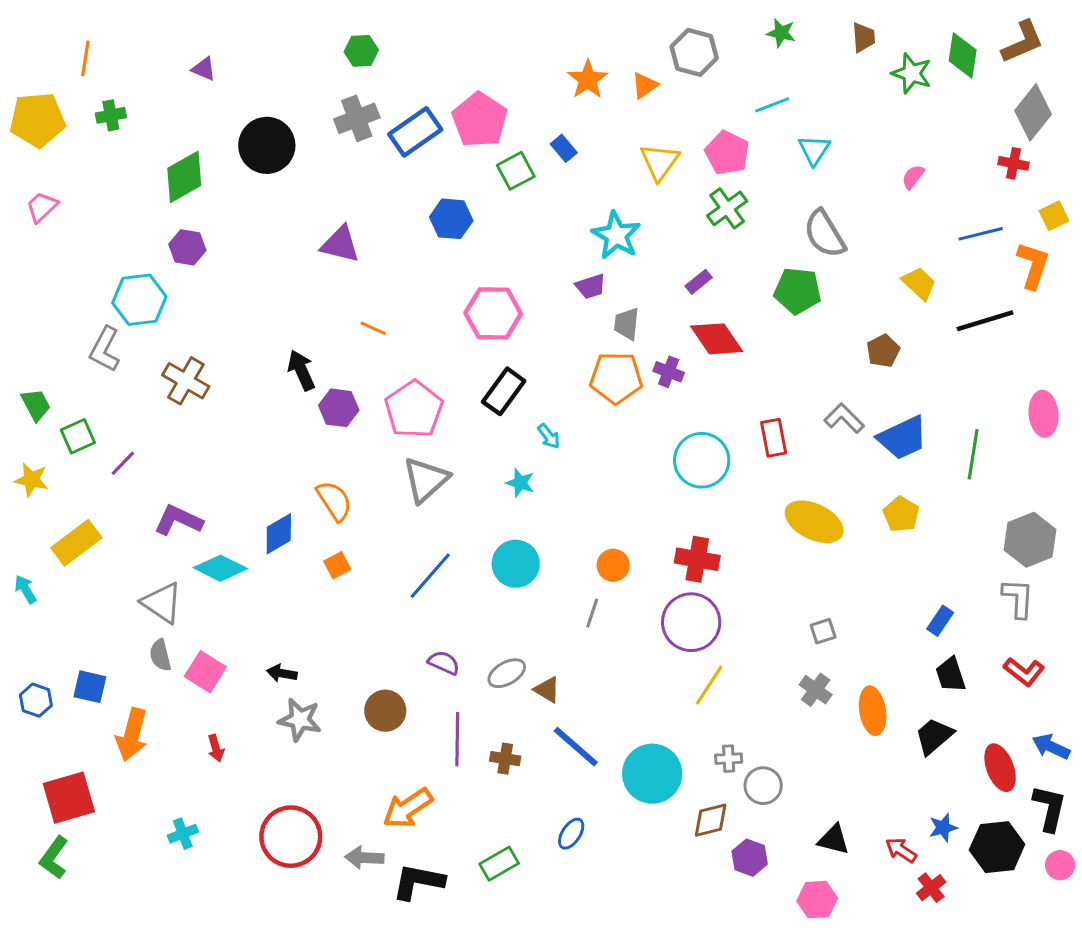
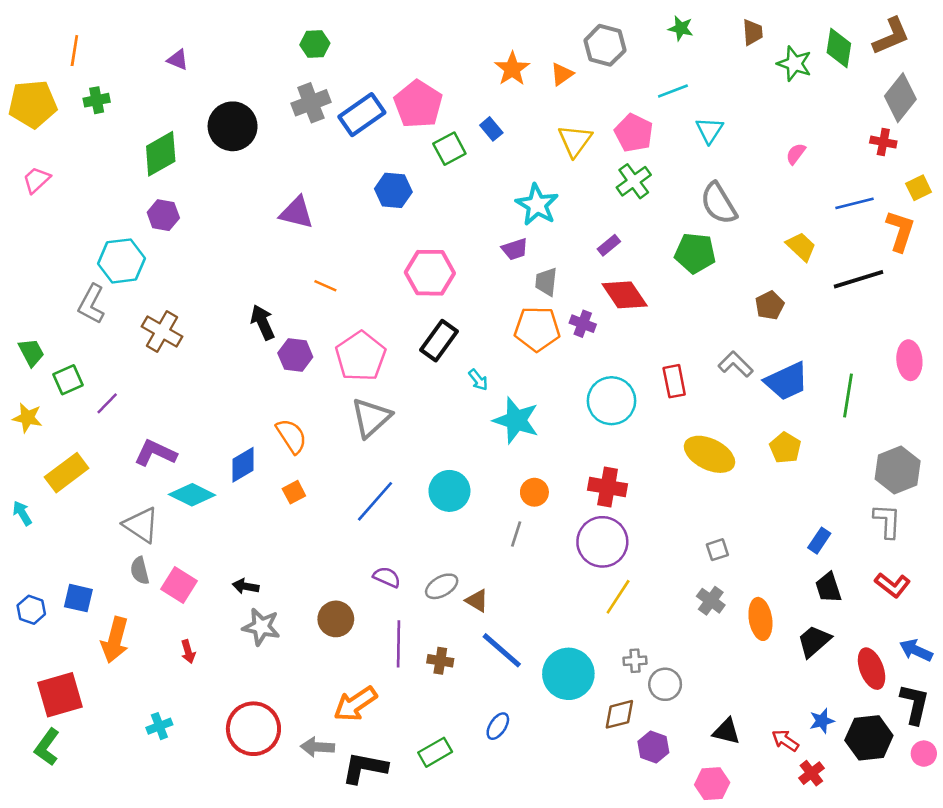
cyan star: (520, 483) -> (516, 420), moved, size x1.8

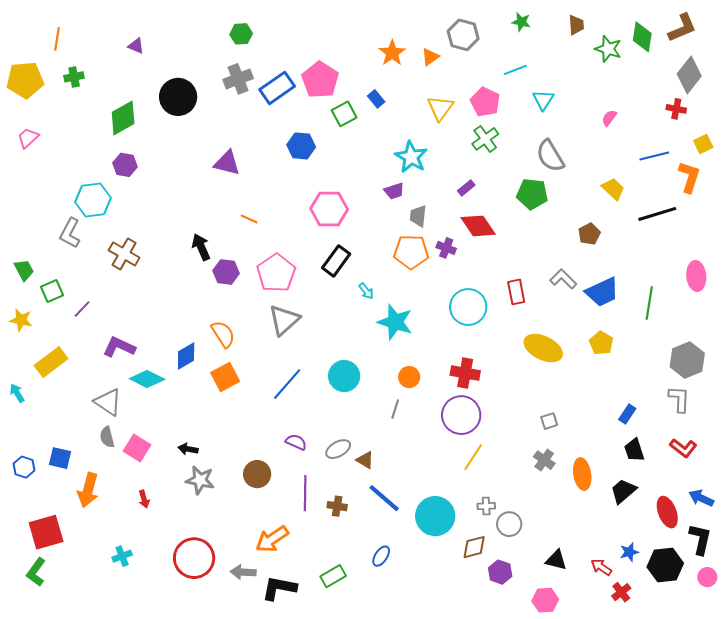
orange square: (294, 492) -> (225, 377), size x1.6

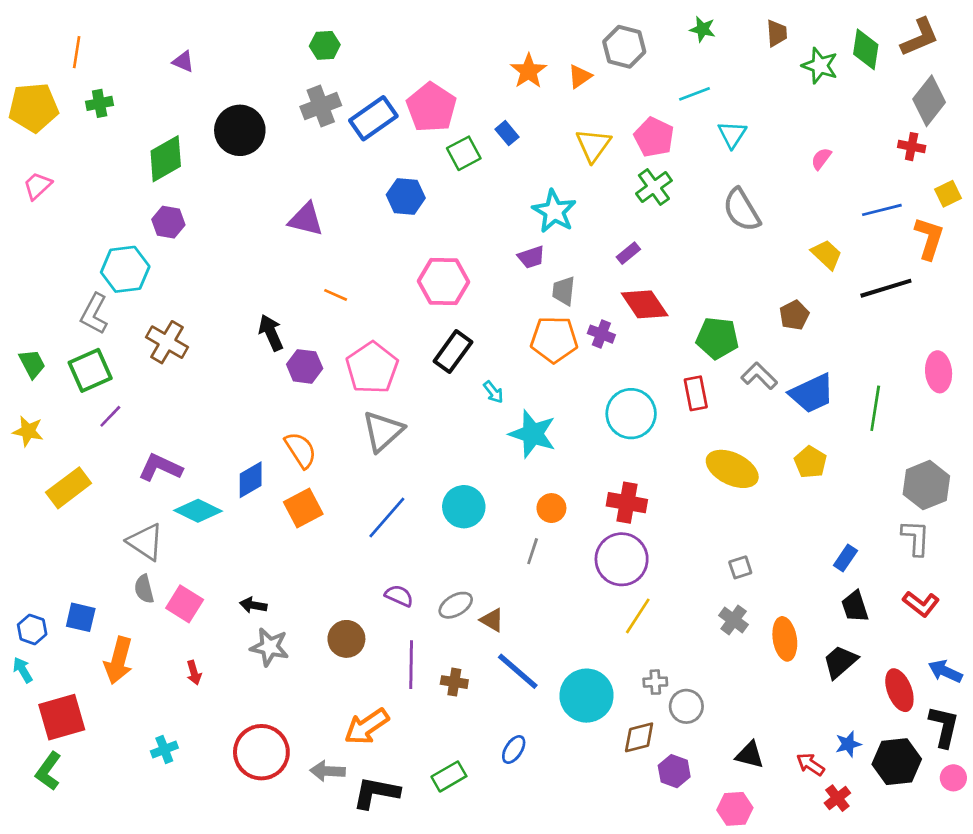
green pentagon: (532, 194) -> (717, 338), moved
green square: (52, 291) -> (90, 370), moved, size x1.4
cyan arrow: (17, 393) -> (23, 670), moved

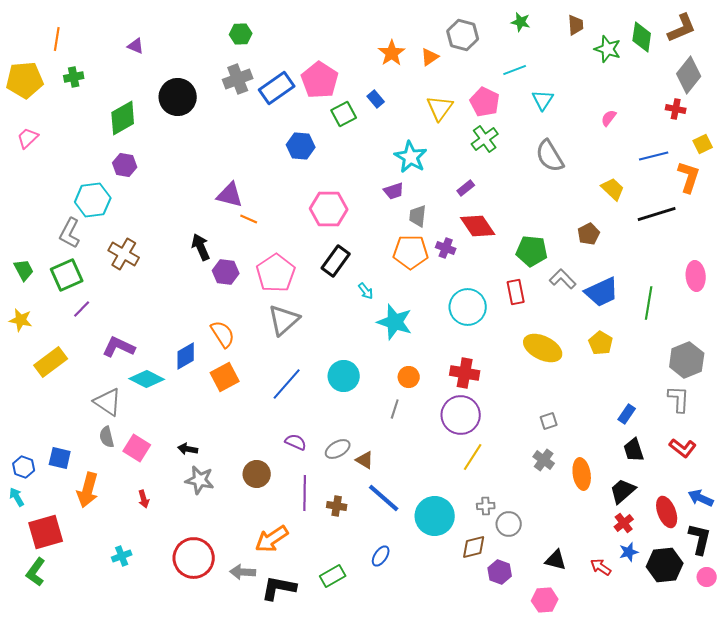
purple triangle: (306, 219) -> (230, 195), moved
red cross: (837, 798) -> (624, 523), moved

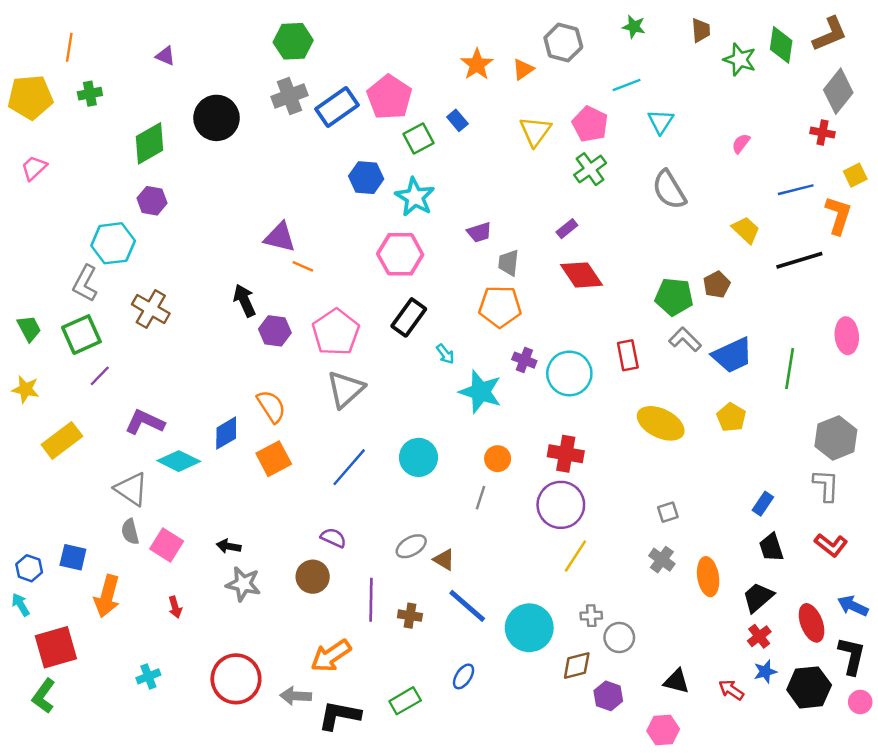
green hexagon: (241, 34) -> (293, 41), size x1.4
cyan star: (411, 157) -> (415, 197), moved
purple cross: (446, 248) -> (524, 360), moved
green pentagon: (532, 251) -> (674, 297), moved
purple semicircle: (296, 442) -> (333, 538), moved

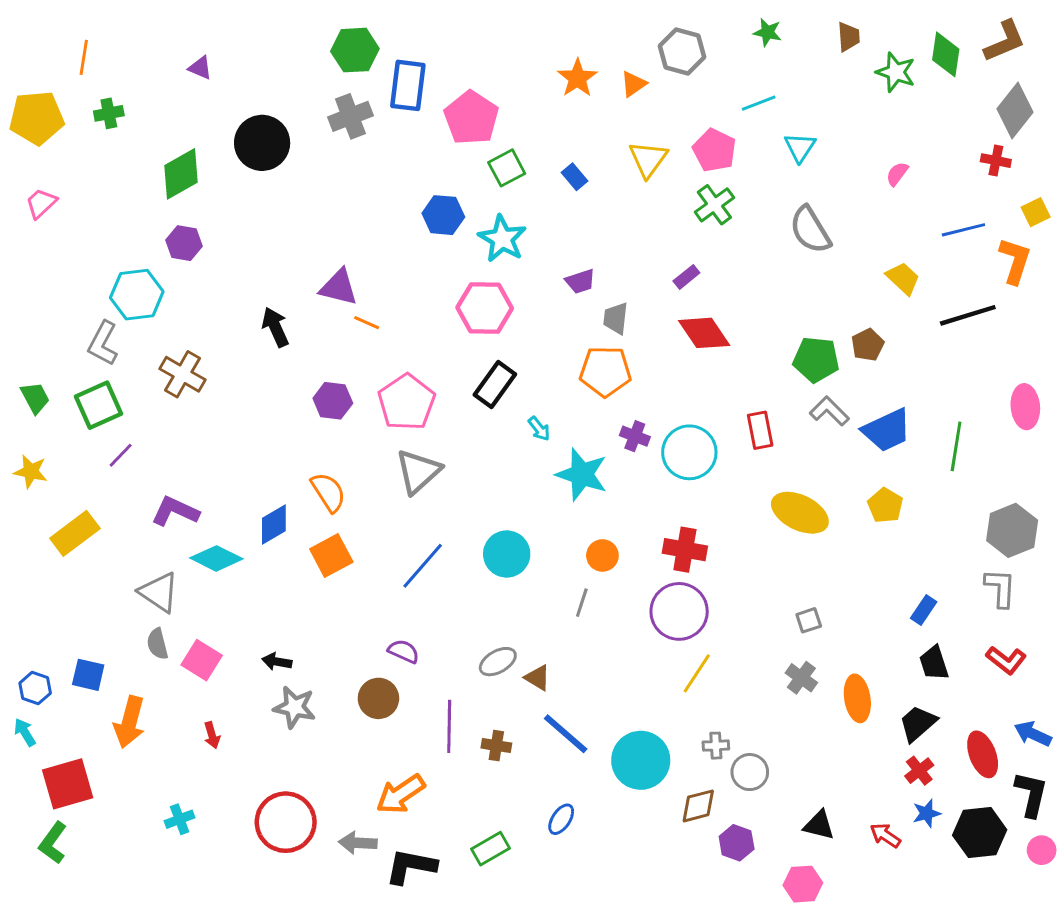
blue rectangle: (337, 107) -> (408, 85), moved, turned -48
blue rectangle: (457, 120) -> (574, 177), moved
black arrow: (244, 300) -> (275, 327), moved

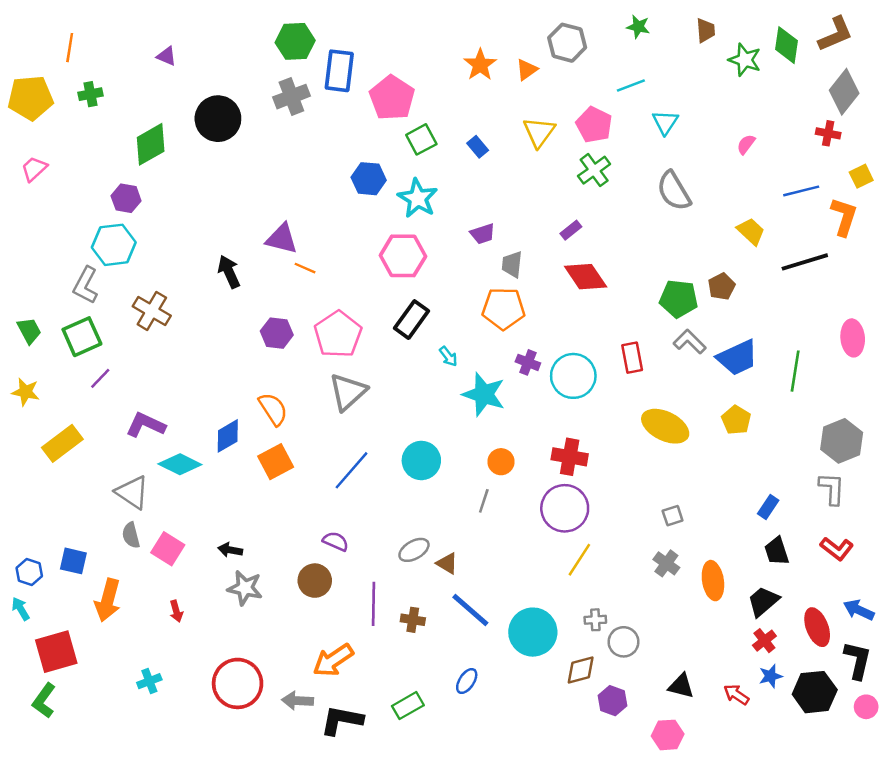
purple hexagon: (184, 243) -> (126, 198), moved

